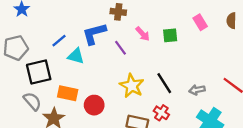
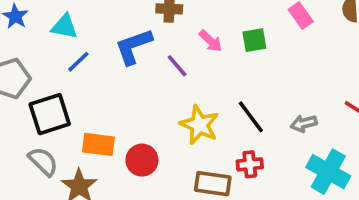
cyan triangle: (76, 56) -> (65, 27), moved
red cross: (161, 113) -> (250, 164), turned -35

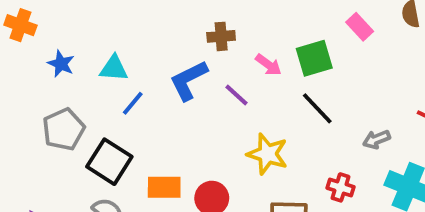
green square: (254, 40) -> (314, 58), size x1.4
black square: (50, 114) -> (109, 162), turned -33
black line: (251, 117) -> (317, 108), moved
red cross: (250, 164) -> (341, 187), moved, turned 30

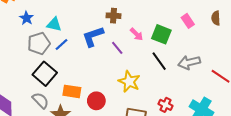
green square: (314, 58) -> (161, 34), turned 30
gray pentagon: (64, 129) -> (39, 43), moved
gray arrow: (376, 139) -> (189, 62), moved, size x1.5

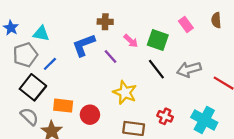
blue line: (62, 44) -> (50, 64), moved

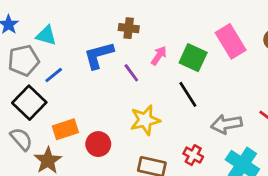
pink rectangle: (186, 24) -> (231, 41), size x1.6
pink arrow: (131, 41) -> (159, 56), turned -104
gray arrow: (189, 69) -> (226, 124), moved
yellow star: (125, 92) -> (145, 120), turned 30
orange rectangle: (63, 106) -> (65, 129), turned -30

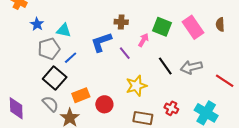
green square: (193, 58) -> (162, 27), moved
gray arrow: (226, 124) -> (191, 67), moved

